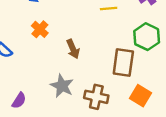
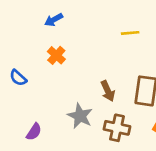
brown arrow: (73, 49) -> (108, 91), moved

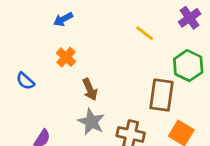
yellow line: (130, 33) -> (145, 33), turned 42
brown arrow: (108, 91) -> (90, 89), moved

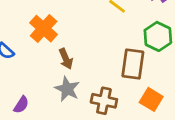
orange cross: (66, 57) -> (44, 29), size x1.5

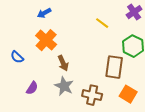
purple semicircle: (21, 105) -> (32, 88), moved

